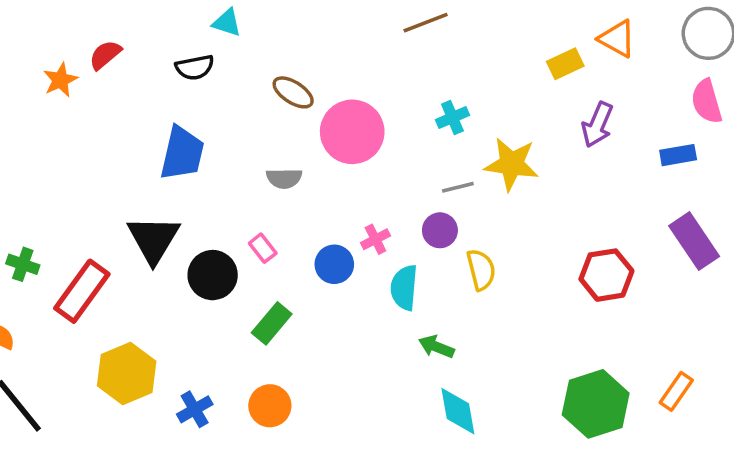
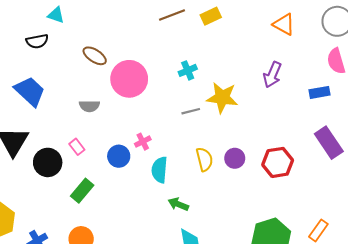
yellow rectangle: (565, 64) -> (211, 16), moved
blue trapezoid: (182, 153) -> (30, 91), turned -60
purple circle: (440, 230) -> (235, 158), moved

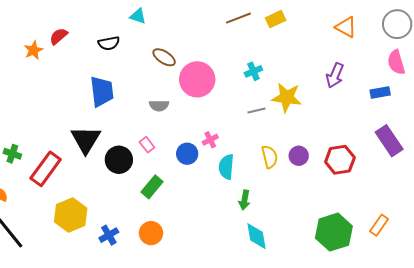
cyan triangle: (56, 15) -> (138, 16), moved
blue trapezoid: (30, 91) -> (102, 91), turned 40
green arrow: (178, 204) -> (244, 200), turned -102

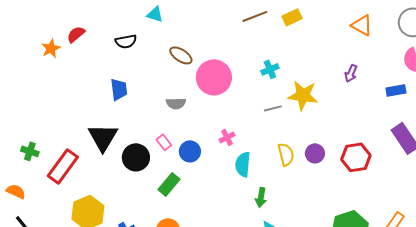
purple arrow: (335, 75) -> (351, 73), size x0.7
blue trapezoid: (102, 91) -> (119, 89), size x0.7
blue circle: (187, 154) -> (190, 151), moved

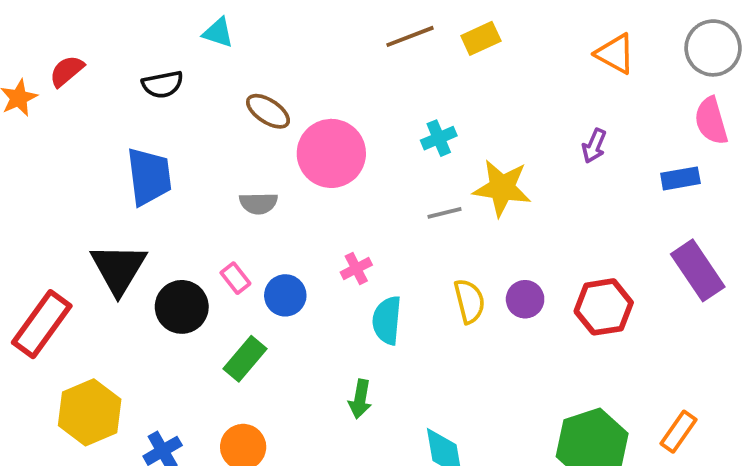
blue trapezoid: (119, 89) -> (149, 176), size x1.4
green arrow: (261, 197) -> (360, 399), moved

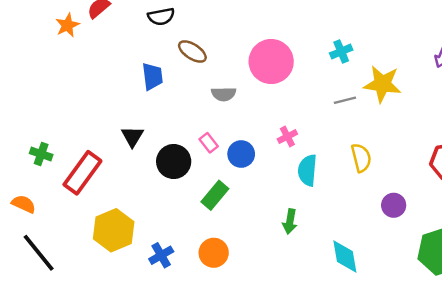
brown ellipse: (268, 111) -> (192, 52), moved
blue trapezoid: (149, 176) -> (152, 77), size x0.7
black triangle: (118, 269) -> (132, 136), size x0.6
purple circle: (525, 299) -> (394, 205), moved

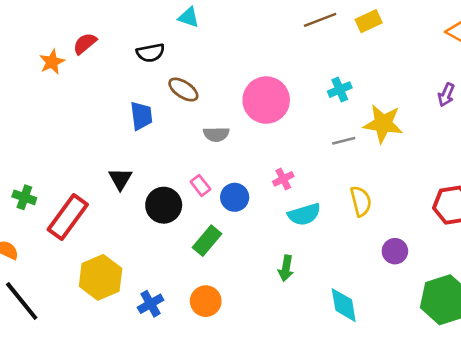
cyan semicircle: (307, 170) -> (304, 214), turned -112

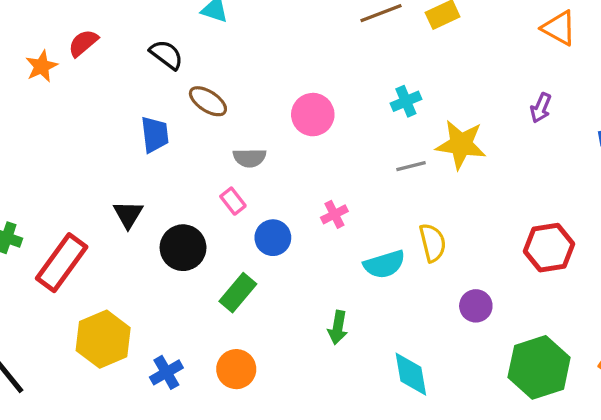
black semicircle: (151, 53) -> (166, 55), turned -132
pink circle: (266, 100) -> (313, 115), size x0.7
pink rectangle: (200, 185) -> (233, 201), moved
cyan semicircle: (304, 214) -> (384, 264), moved

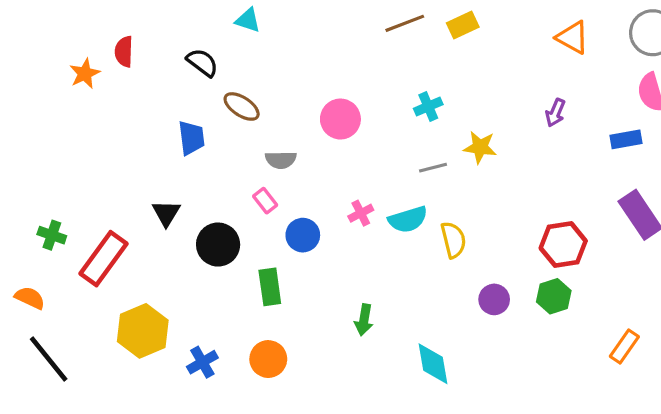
red semicircle: (83, 43) -> (124, 52), turned -48
yellow star: (461, 144) -> (480, 147), size x0.7
cyan semicircle: (384, 264) -> (408, 219), moved
green rectangle: (238, 293) -> (270, 287), turned -48
green hexagon: (539, 367) -> (554, 296), moved, size x0.6

